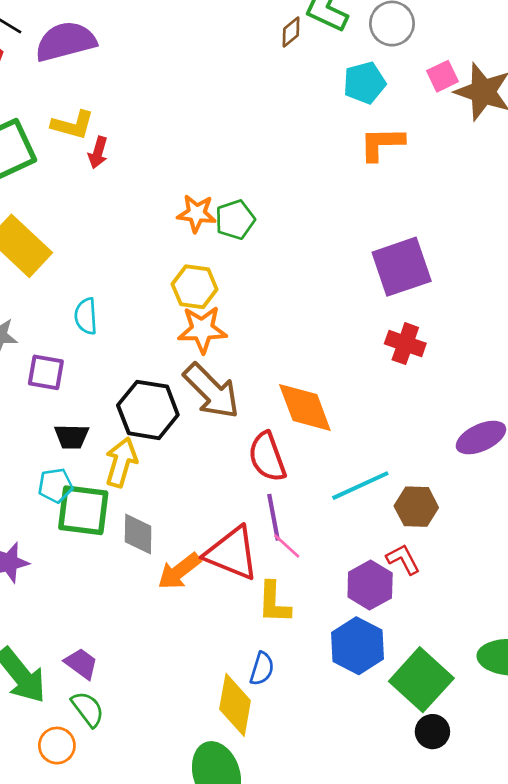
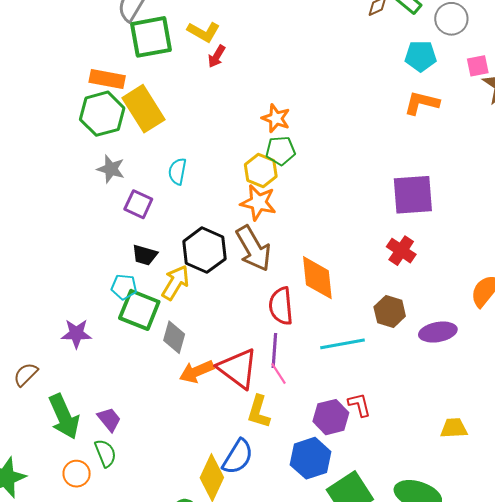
green pentagon: (235, 220) -> (280, 151), moved
brown hexagon: (416, 507) -> (390, 312), moved
blue semicircle: (262, 669) -> (238, 457), size x1.5

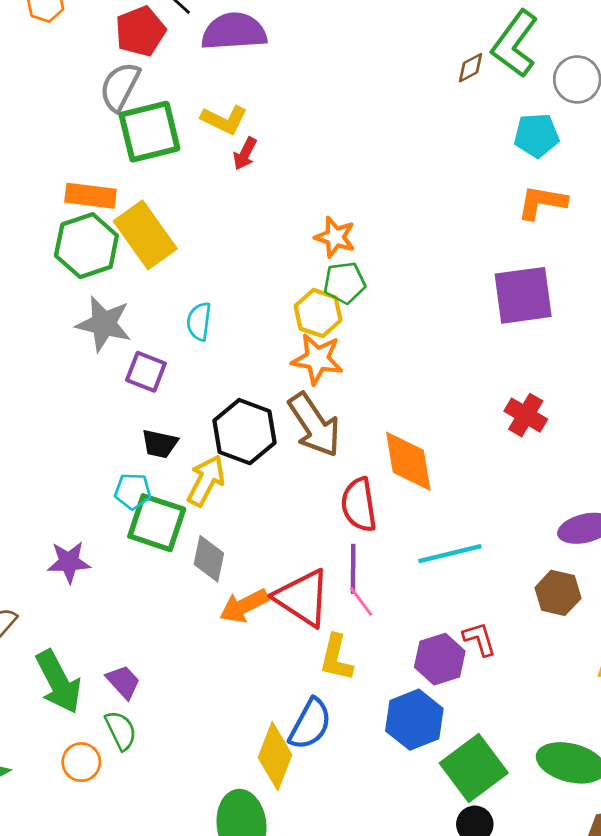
gray star: (111, 169) -> (104, 324), size x1.4
purple square: (413, 195) -> (523, 295), moved
brown hexagon: (390, 312) -> (558, 593), moved

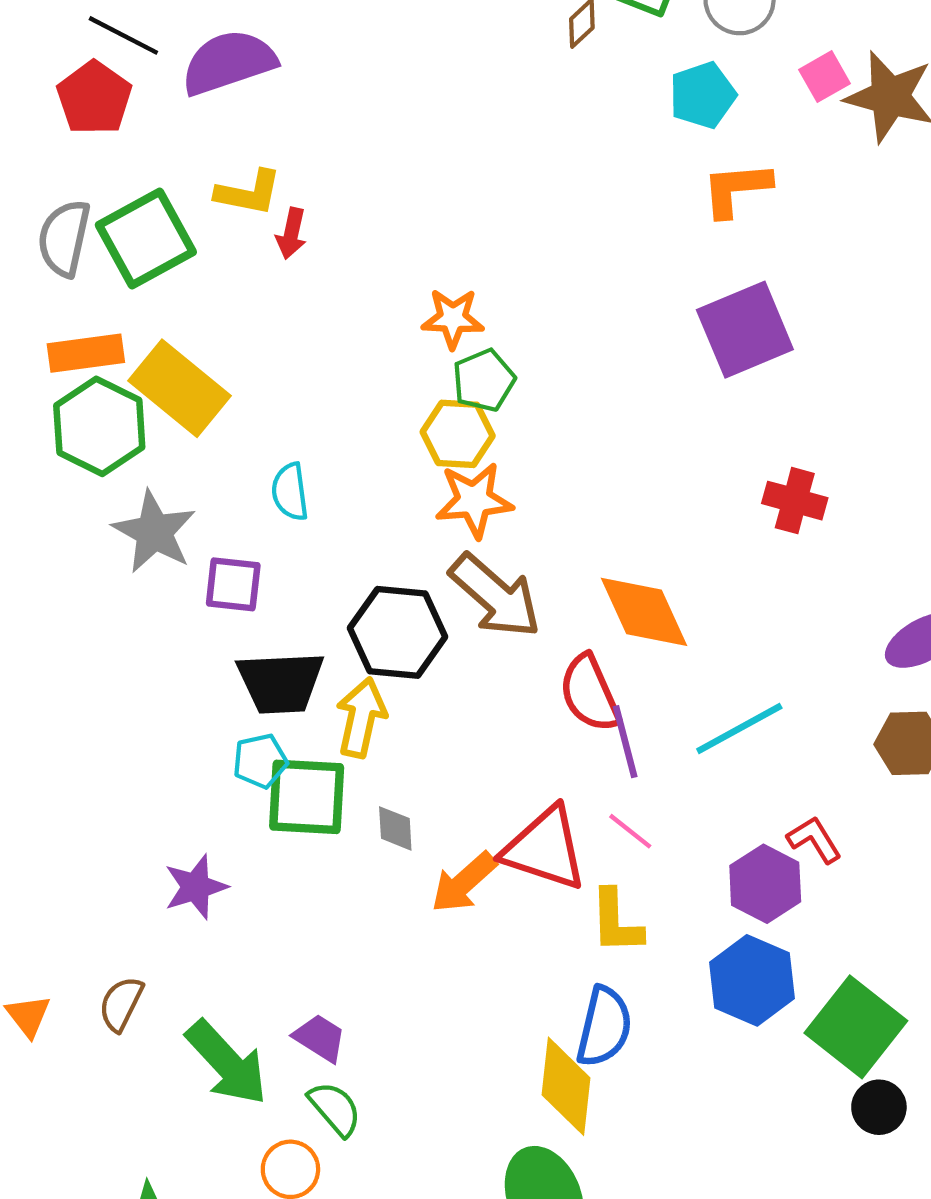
gray semicircle: (120, 87) -> (64, 238), moved
gray star: (104, 324) -> (154, 532), turned 30
black trapezoid: (160, 444) -> (280, 683), size x1.6
gray diamond: (209, 559) -> (395, 828), size x0.7
purple line: (353, 569) -> (625, 742), moved

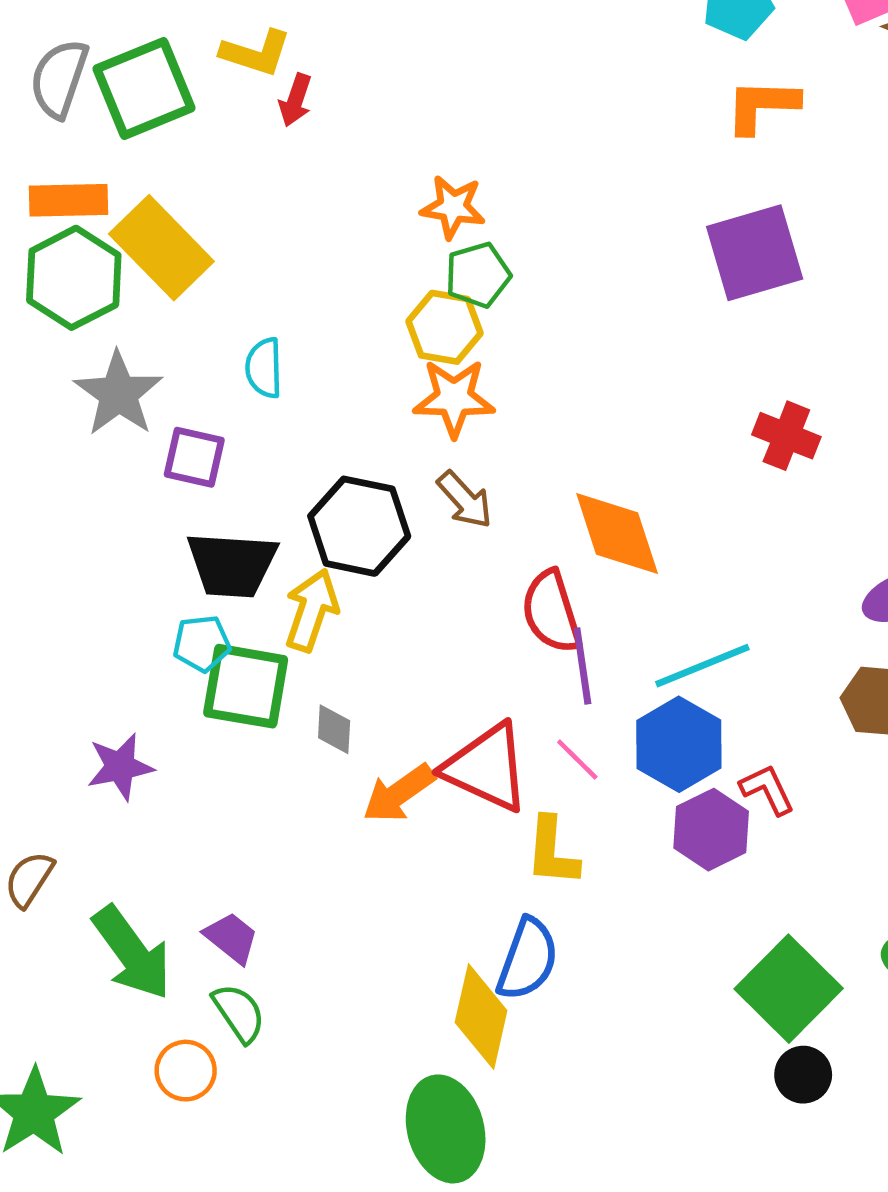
brown arrow: (495, 596) -> (465, 500), size x0.6
blue hexagon: (752, 980) -> (679, 744), moved

